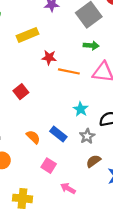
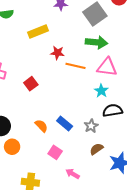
green arrow: (91, 45) -> (96, 42), size x1.5
cyan star: (81, 109) -> (101, 91), moved

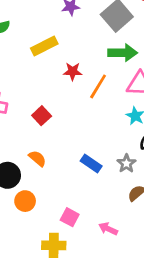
orange line: (75, 66) -> (98, 86), turned -66
orange semicircle: (41, 126) -> (37, 158), moved
pink square: (55, 152) -> (70, 217), moved

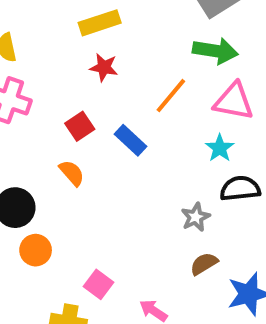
red star: (73, 71) -> (104, 67), moved
orange semicircle: (37, 158) -> (72, 173), moved
blue rectangle: (91, 164) -> (130, 140), moved

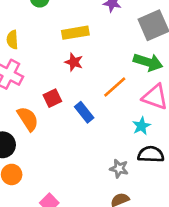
orange semicircle: (72, 173) -> (28, 119), moved, size x1.4
gray star: (196, 217) -> (119, 169), turned 30

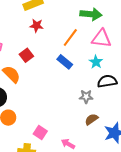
blue rectangle: (84, 112) -> (65, 62), moved

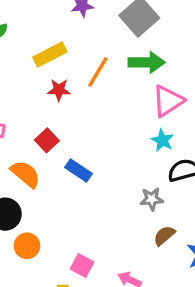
orange line: (70, 37) -> (98, 72), moved
pink triangle: (101, 39) -> (168, 101), turned -35
blue rectangle: (65, 62) -> (78, 171), moved

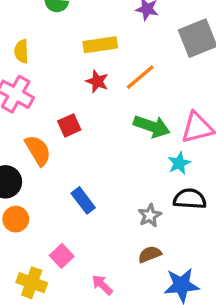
green arrow: (147, 62) -> (152, 126), moved
blue rectangle: (78, 171) -> (83, 200), moved
gray star: (152, 199) -> (150, 215), turned 30

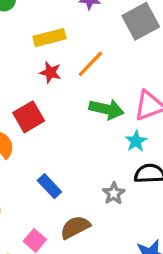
red square: (69, 125) -> (29, 117), size x1.4
brown semicircle: (150, 254) -> (75, 227), moved, size x1.4

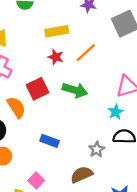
green arrow: (107, 109) -> (75, 90), moved
blue rectangle: (49, 186) -> (50, 141), turned -30
brown semicircle: (75, 227) -> (82, 175), moved

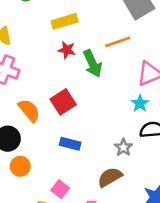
orange line: (86, 53) -> (118, 42), moved, turned 30
red square: (37, 89) -> (63, 102), moved
green arrow: (75, 90) -> (92, 63), moved, turned 55

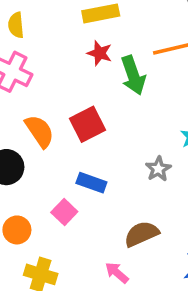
gray star: (123, 147) -> (158, 169), moved
orange circle: (20, 166) -> (17, 230), moved
pink square: (60, 189) -> (64, 212), moved

